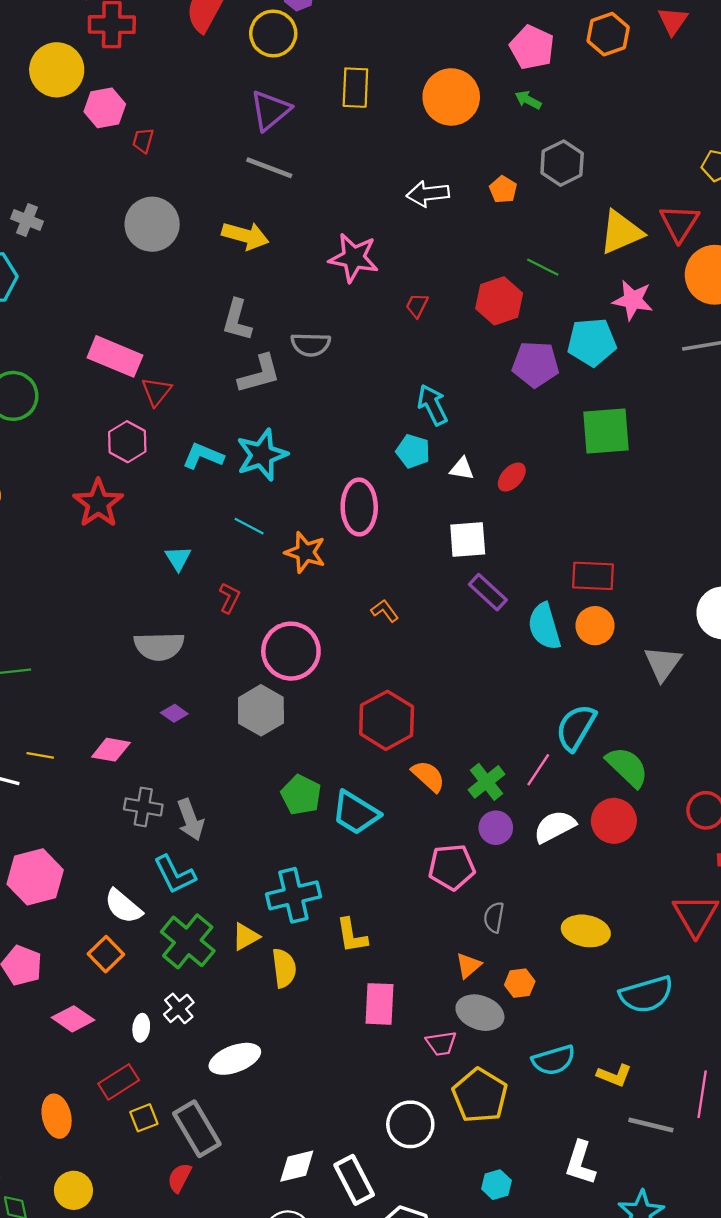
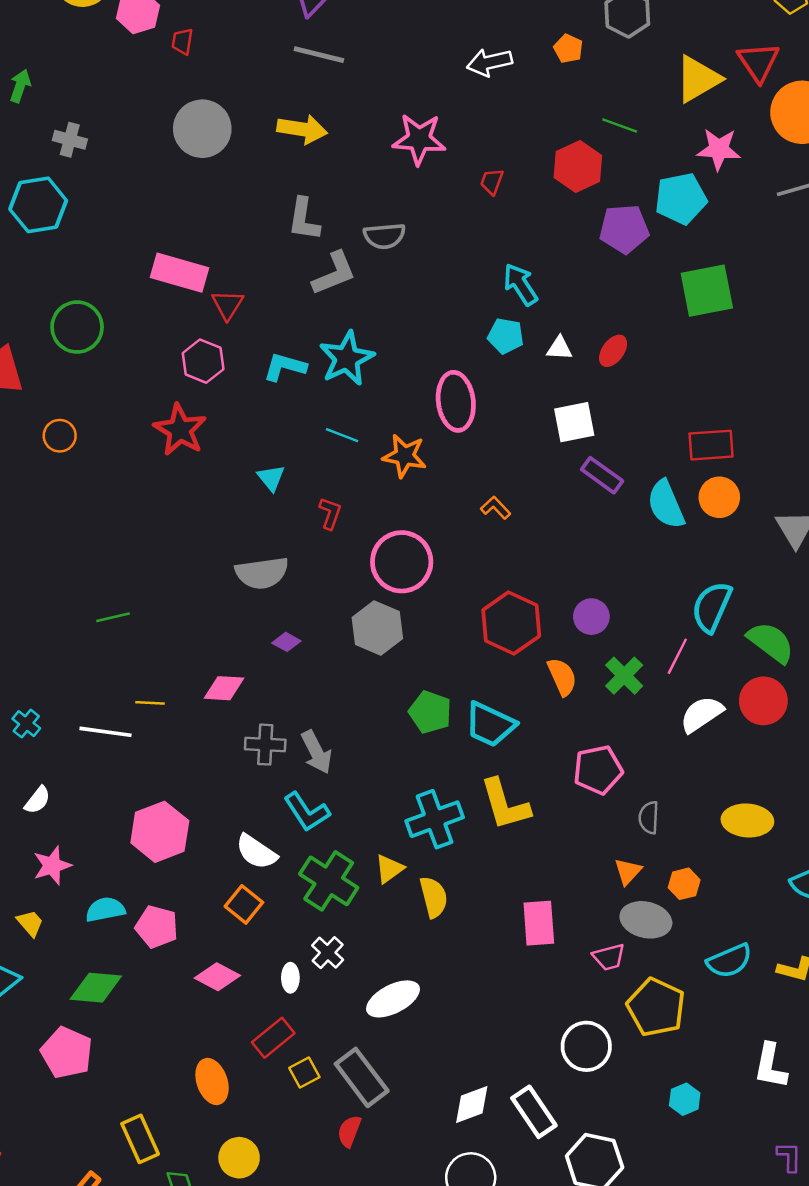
orange semicircle: (428, 776) -> (562, 677), turned 30
purple circle: (496, 828) -> (591, 617), moved
yellow L-shape: (352, 936) -> (505, 804), moved, size x1.4

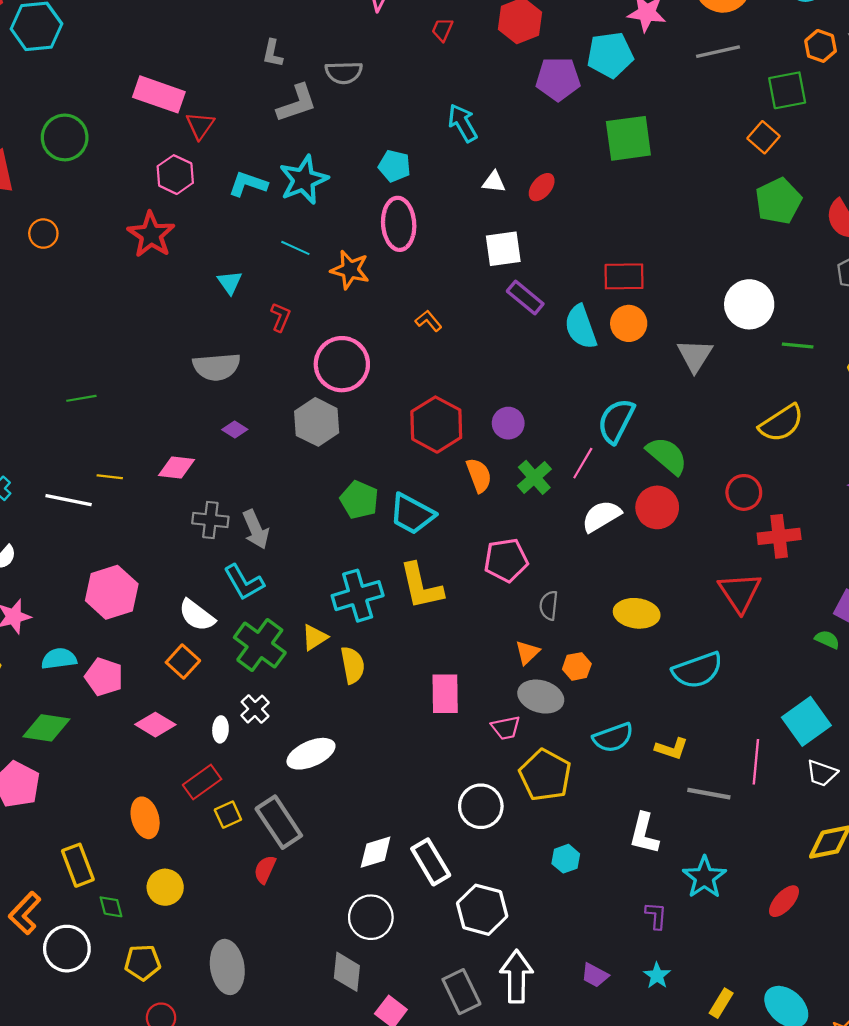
gray L-shape: (304, 219) -> (273, 53), size x0.7
cyan pentagon: (506, 336) -> (394, 166), moved

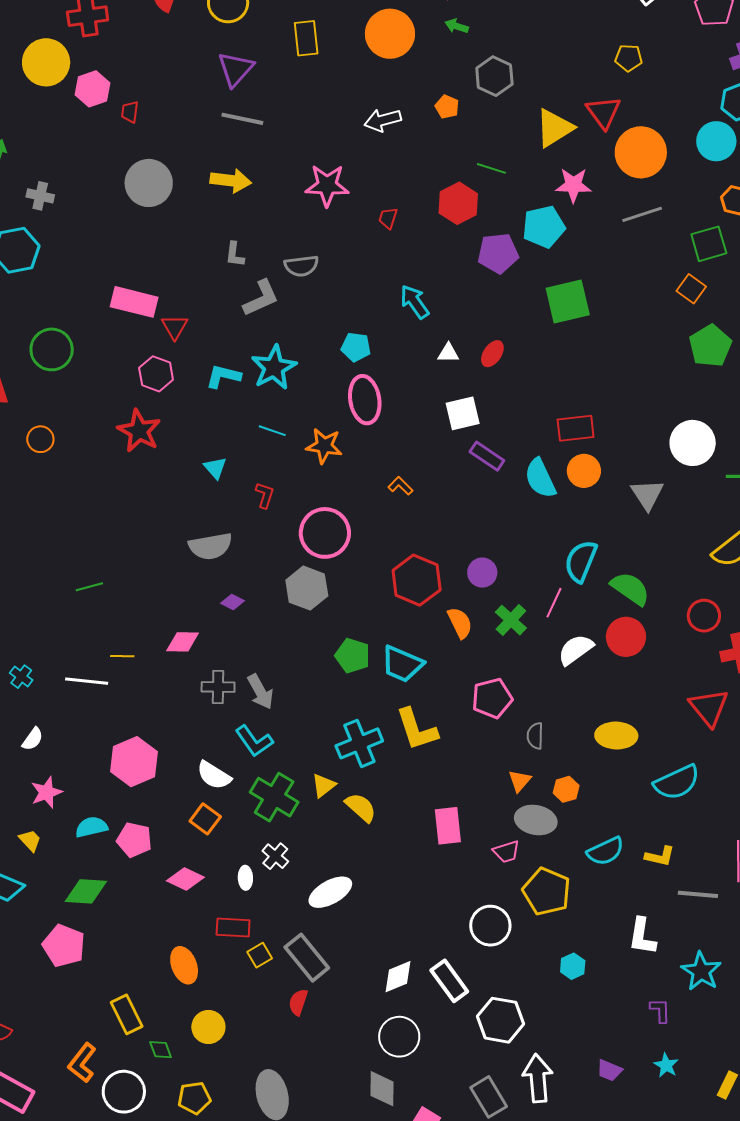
yellow semicircle: (353, 665) -> (361, 807), turned -32
red rectangle: (202, 782) -> (233, 928), turned 44

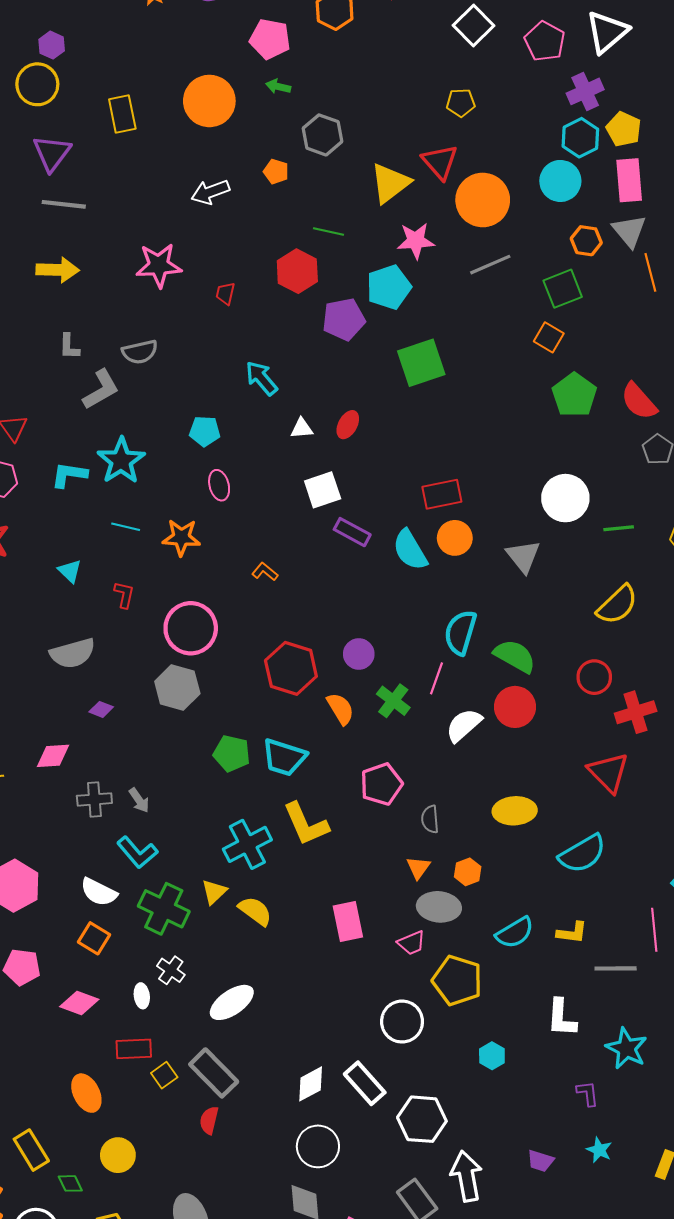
pink ellipse: (365, 400) -> (219, 485), size x0.6
gray arrow: (260, 692) -> (139, 800), size x0.7

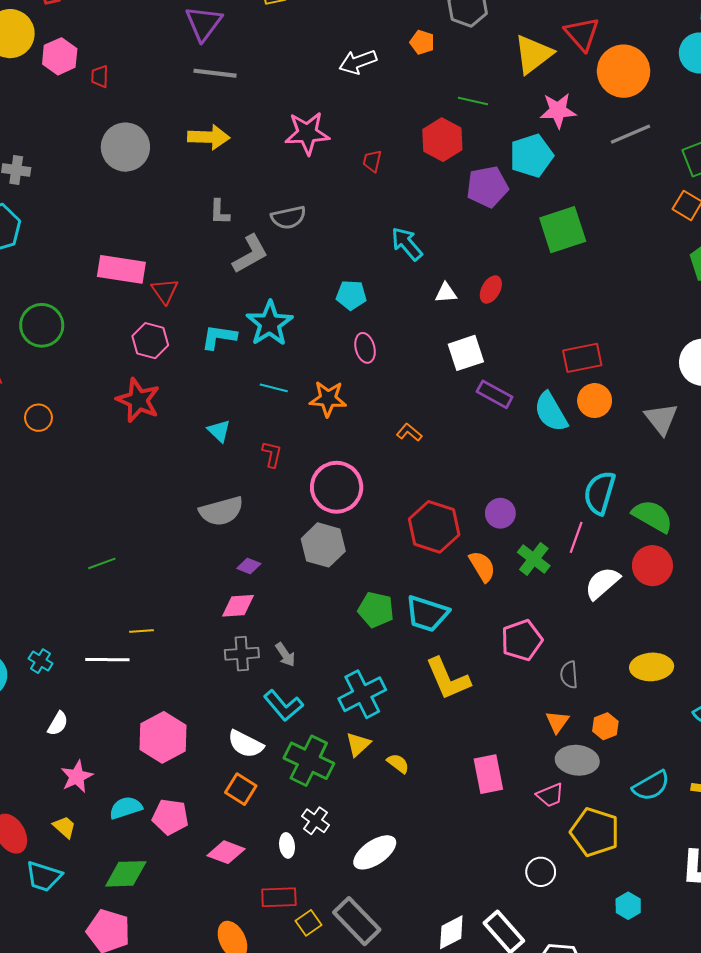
pink diamond: (53, 756) -> (238, 606), moved
cyan cross: (247, 844) -> (362, 694), moved
yellow semicircle: (255, 911) -> (398, 763), size x0.7
white circle: (402, 1022) -> (541, 872), size x0.7

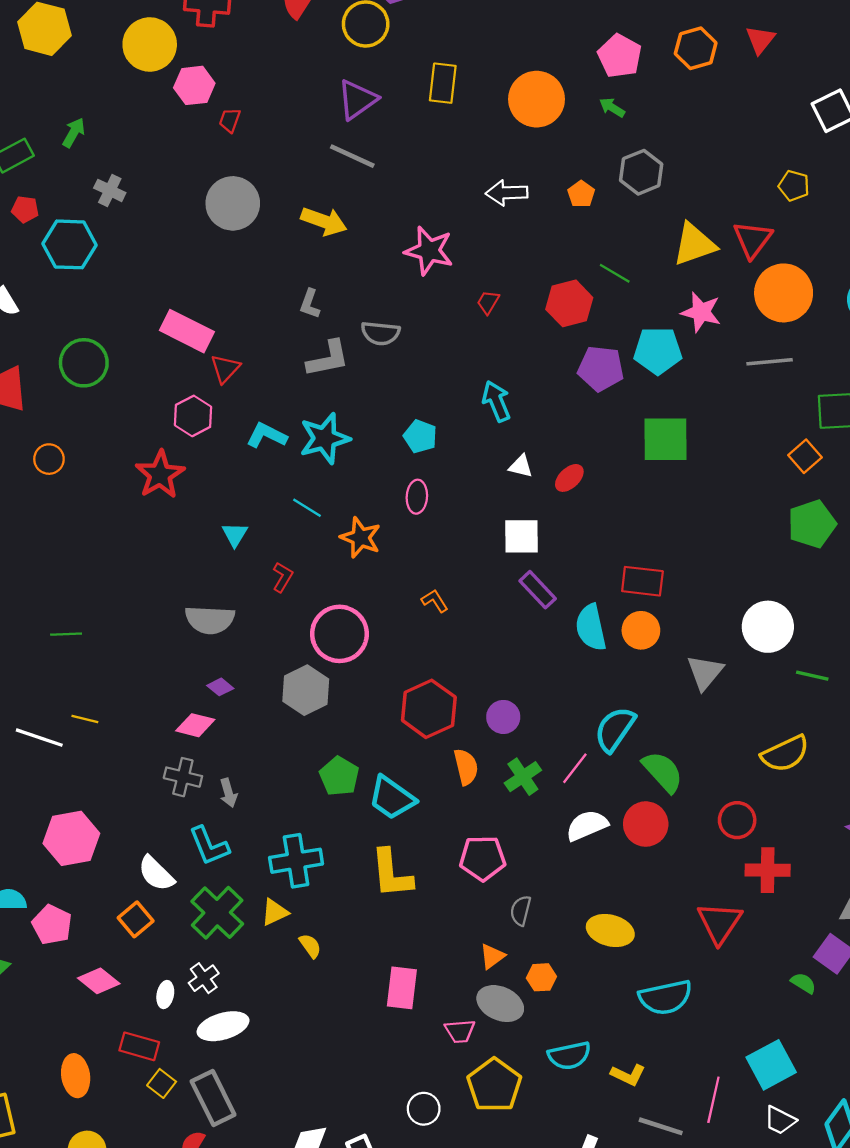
white ellipse: (375, 852) -> (223, 1026), moved
yellow square: (308, 923) -> (162, 1083), turned -35

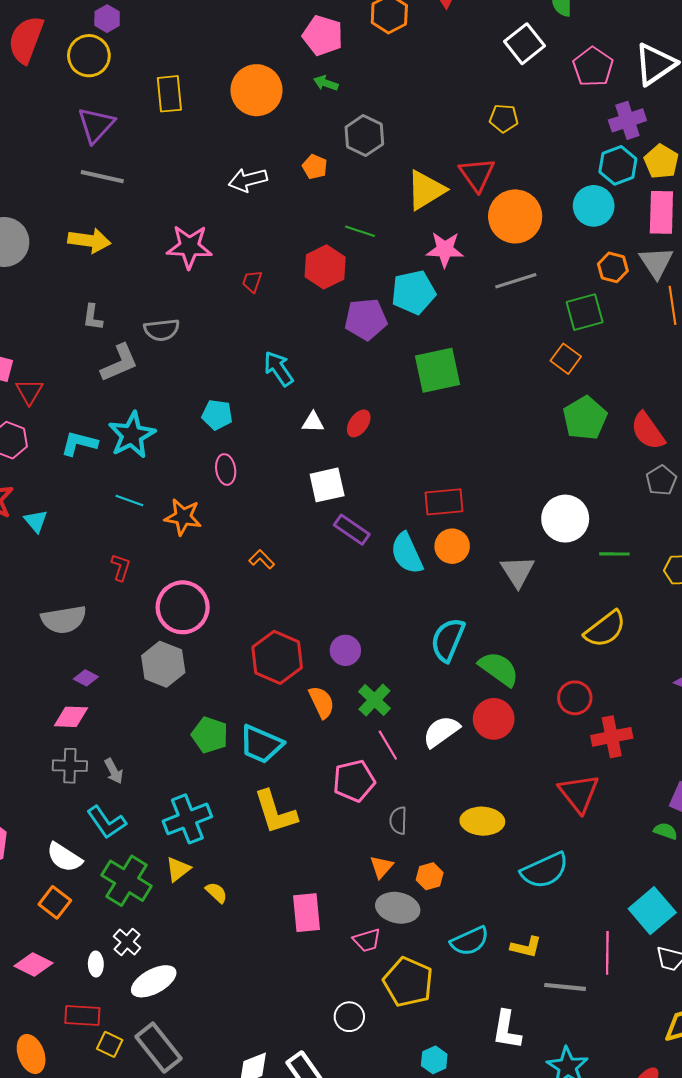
cyan triangle: (235, 534) -> (36, 521), moved
pink line: (575, 768) -> (388, 745), moved, turned -56

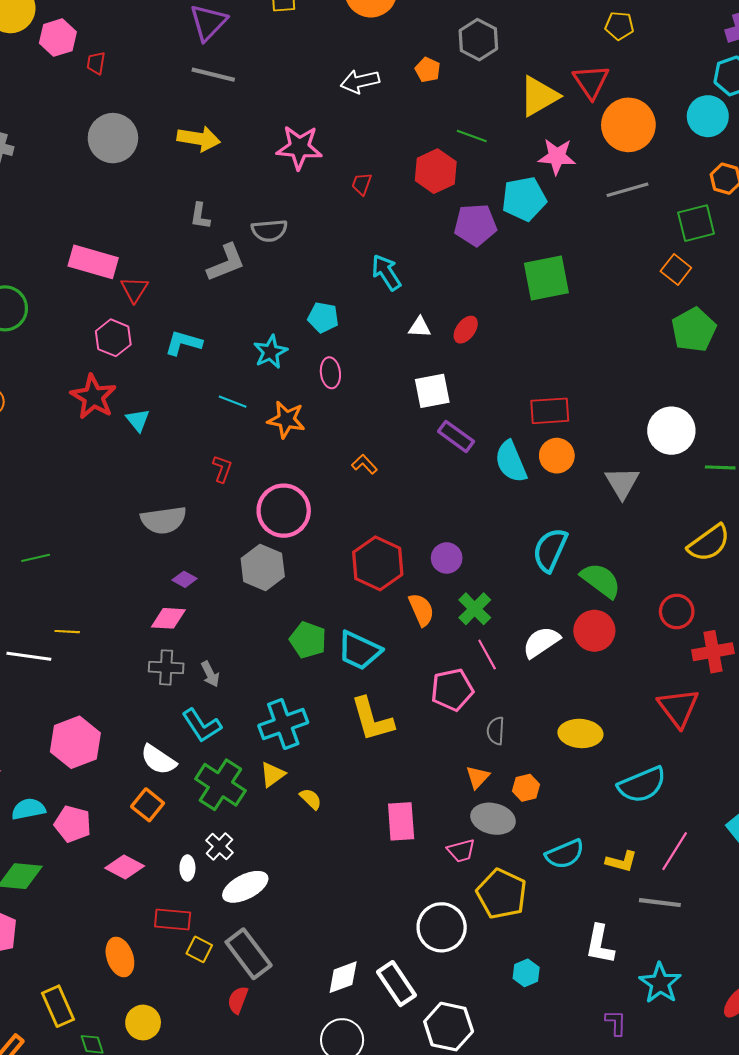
cyan star: (132, 435) -> (270, 352), moved, size x0.7
pink line: (607, 953) -> (675, 851), moved, turned 30
white circle: (349, 1017) -> (442, 927), size x1.6

